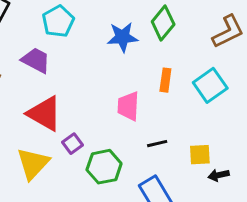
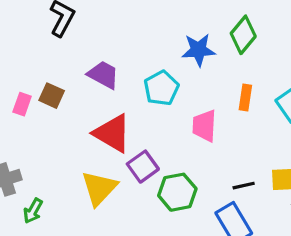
cyan pentagon: (58, 21) -> (161, 88), moved
purple square: (73, 144) -> (143, 167), size x1.4
black line: (157, 144) -> (244, 186), moved

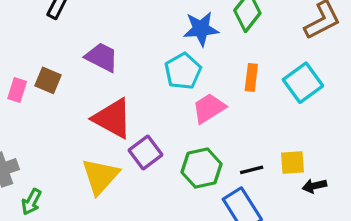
cyan pentagon: (161, 88) -> (183, 71), moved
pink trapezoid: (204, 126) -> (209, 108), turned 56
green hexagon: (177, 192) -> (201, 168), moved

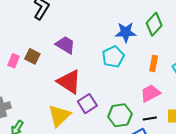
pink trapezoid: (209, 108) -> (150, 93), moved

